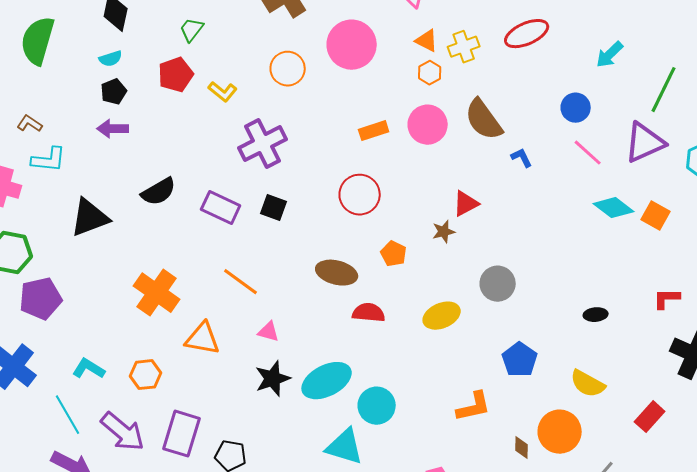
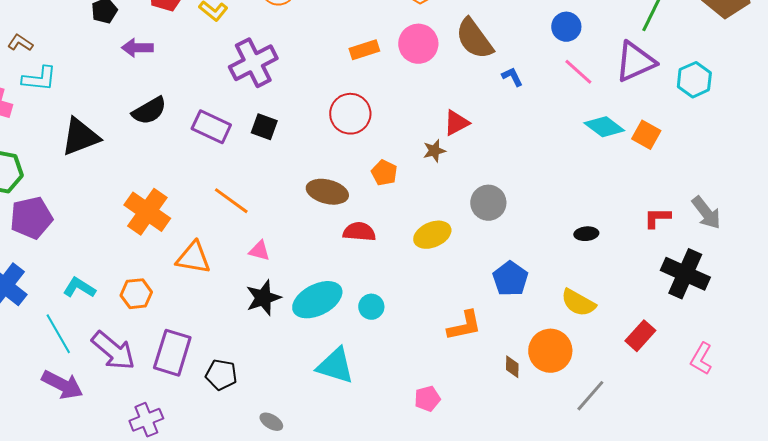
purple arrow: (113, 129) -> (137, 48), moved
cyan circle: (377, 406) -> (371, 307), moved, size x0.7

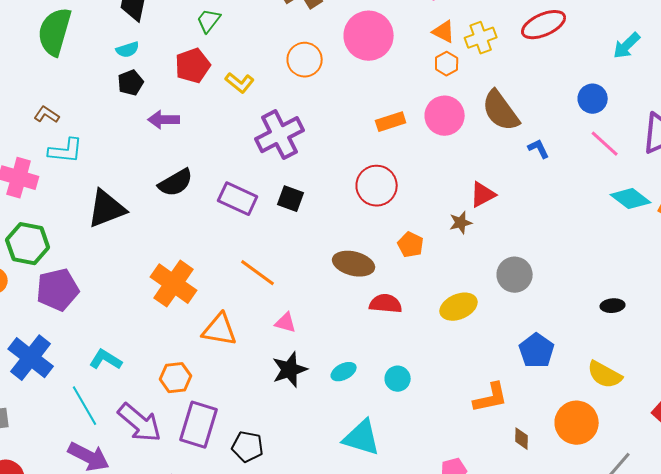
orange hexagon: (136, 294) -> (176, 378), moved
cyan ellipse: (317, 300) -> (344, 372), size x0.5
brown diamond: (512, 367) -> (522, 439), moved

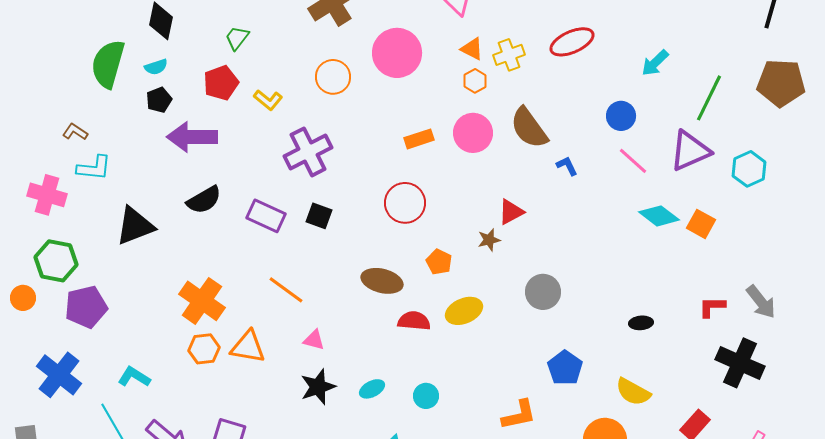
green semicircle: (55, 32) -> (108, 64), moved
purple arrow: (164, 120) -> (192, 137), size x1.6
yellow ellipse: (459, 307) -> (464, 311), moved
orange hexagon: (176, 378) -> (204, 349), moved

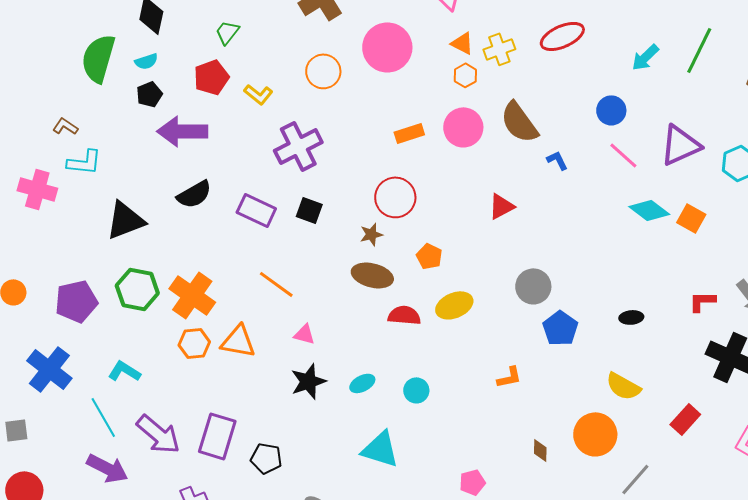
green line: (709, 98) -> (699, 50), moved
brown star: (489, 240) -> (371, 234), moved
green hexagon: (56, 261) -> (137, 289), moved
blue pentagon: (565, 368) -> (560, 328), moved
orange L-shape: (519, 415) -> (509, 377), moved, size x0.7

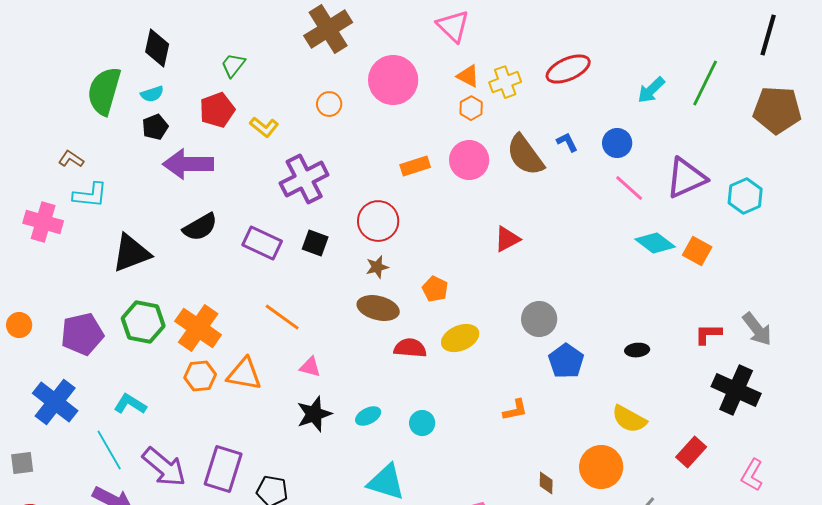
orange circle: (323, 71) -> (329, 104), size x0.7
blue L-shape: (557, 160) -> (567, 142), moved
red circle: (395, 197) -> (378, 221), moved

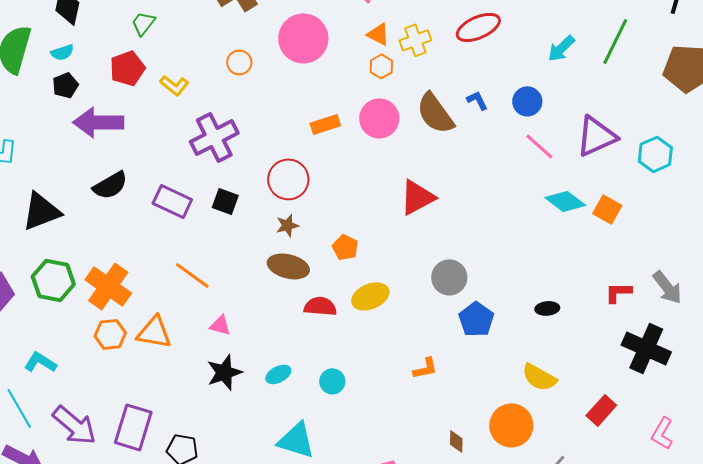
red triangle: (507, 239) -> (417, 197), size x1.4

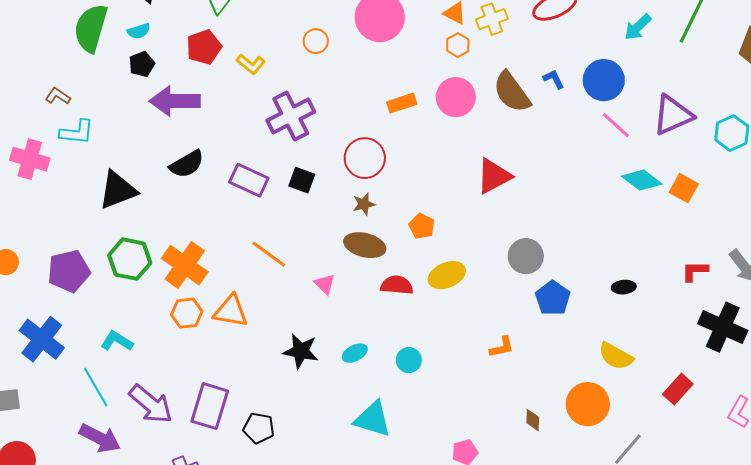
blue circle: (527, 101) -> (604, 80), size x1.4
pink triangle: (220, 325) -> (325, 284), moved, turned 30
black star: (224, 372) -> (301, 351), turned 30

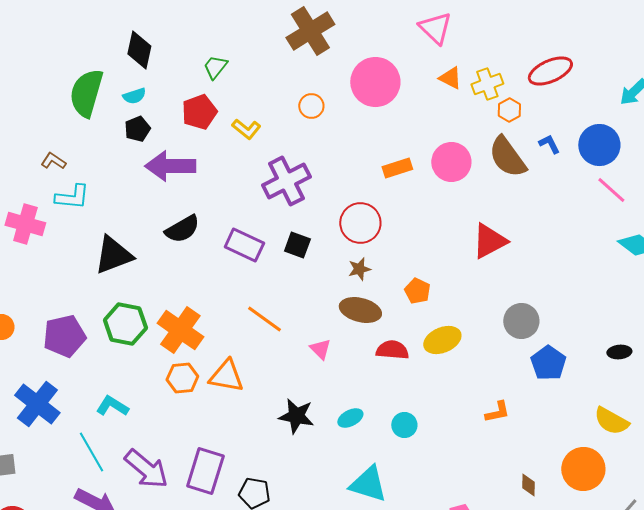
orange hexagon: (458, 45) -> (509, 110), moved

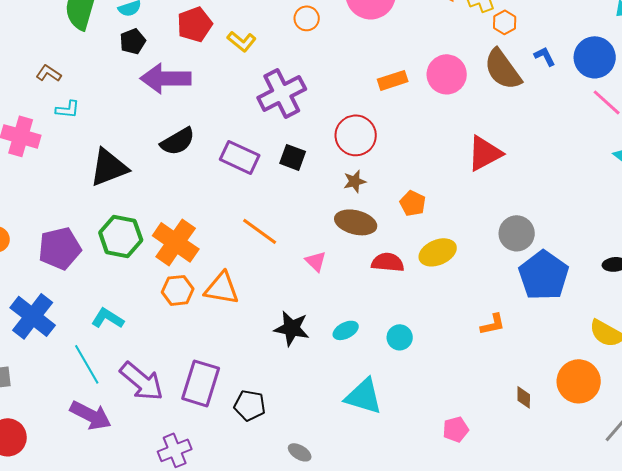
cyan L-shape: (72, 197) -> (68, 109), size x0.7
blue pentagon: (548, 363) -> (544, 275), size x1.4

